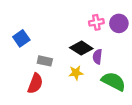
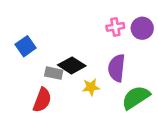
black diamond: (81, 48) -> (72, 65), moved
purple semicircle: (97, 57) -> (117, 68), size x1.5
green semicircle: (114, 81) -> (136, 97), turned -60

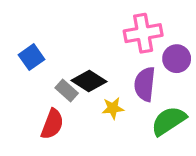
pink cross: (115, 27) -> (143, 33), size x1.6
purple circle: (142, 28) -> (177, 59), moved
gray rectangle: (54, 73) -> (67, 91), turned 30

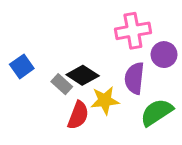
blue square: (31, 57) -> (22, 66), moved
yellow star: (113, 108) -> (105, 100), size x1.4
red semicircle: (52, 124) -> (78, 115), moved

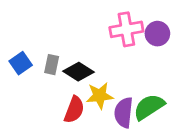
purple circle: (164, 55) -> (157, 34), moved
purple semicircle: (134, 78) -> (124, 113), moved
gray rectangle: (62, 84) -> (52, 65), moved, turned 60

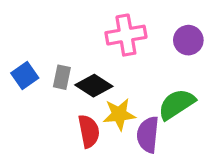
pink cross: (126, 29) -> (126, 35), moved
green semicircle: (149, 107) -> (177, 104), moved
red semicircle: (74, 110) -> (89, 131), turned -32

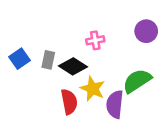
pink cross: (126, 35) -> (95, 40), moved, size x0.6
yellow star: (119, 114) -> (93, 89), turned 30

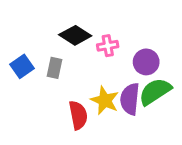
purple circle: (146, 31) -> (146, 62), moved
black diamond: (73, 66) -> (75, 35), moved
purple semicircle: (115, 104) -> (130, 99), moved

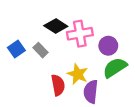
pink cross: (108, 46) -> (80, 34), size x1.6
gray rectangle: (54, 68) -> (40, 50), turned -56
purple semicircle: (130, 99) -> (91, 92), moved

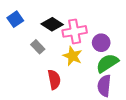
blue square: (16, 49) -> (15, 19), moved
yellow star: (78, 74) -> (73, 56), moved
purple semicircle: (91, 92) -> (104, 86), moved

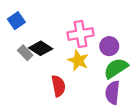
black diamond: (52, 24) -> (41, 48), moved
gray rectangle: (38, 47) -> (25, 53), moved

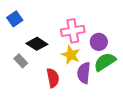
gray rectangle: (25, 53) -> (21, 61), moved
purple semicircle: (113, 93) -> (84, 73), moved

